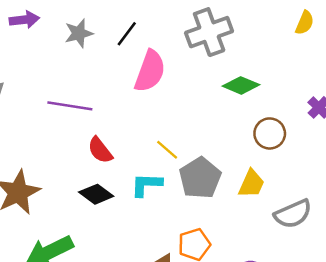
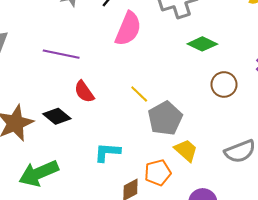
yellow trapezoid: (251, 184) -> (186, 150), moved, turned -75
cyan L-shape: (146, 185) -> (107, 152), moved
black diamond: (96, 194) -> (57, 116), moved

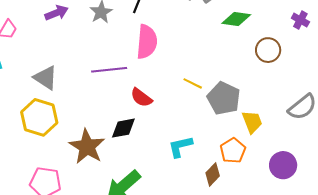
pink semicircle: (128, 29) -> (147, 42), moved
black diamond: (57, 116) -> (123, 128), turned -32
yellow trapezoid: (186, 150) -> (252, 122), turned 45

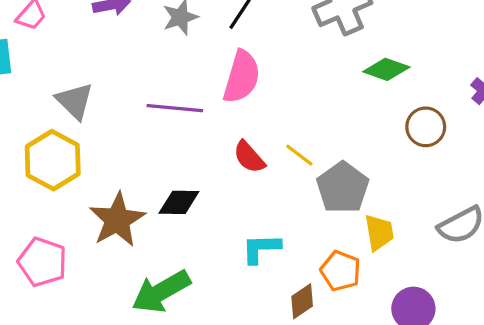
red semicircle: (141, 98) -> (249, 157), moved
orange pentagon: (233, 151) -> (341, 271), turned -30

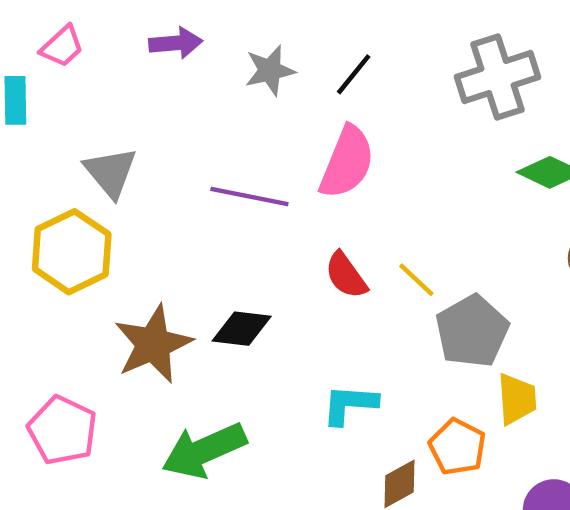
pink pentagon: (42, 262) -> (62, 430), moved

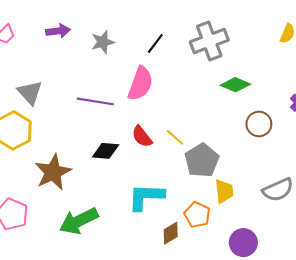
black line: (354, 74) -> (155, 44), moved
black diamond: (242, 329) -> (106, 151), moved
cyan L-shape: (350, 404) -> (146, 197), size x1.4

